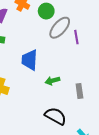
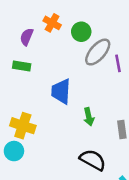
green arrow: (52, 81) -> (89, 117), turned -88

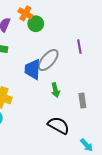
green circle: (81, 32) -> (36, 24), moved
gray ellipse: (98, 52) -> (48, 60), moved

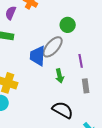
green circle: (36, 24) -> (68, 25), moved
purple line: (79, 47) -> (81, 61), moved

